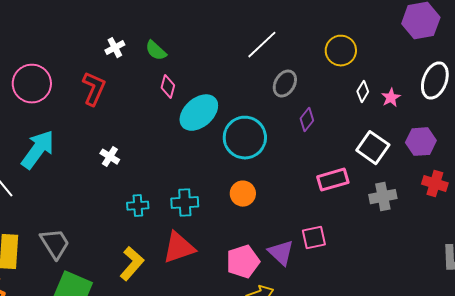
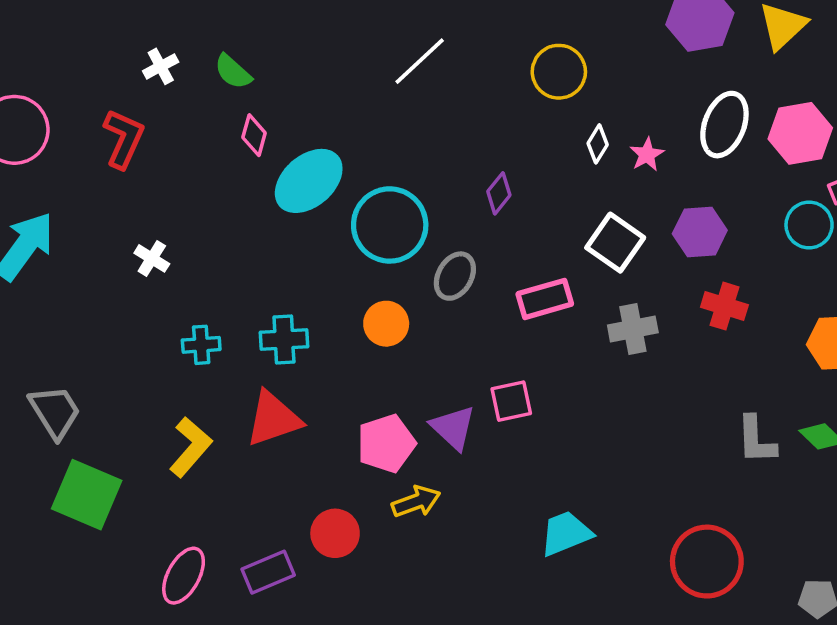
gray ellipse: (285, 84) -> (455, 276), moved

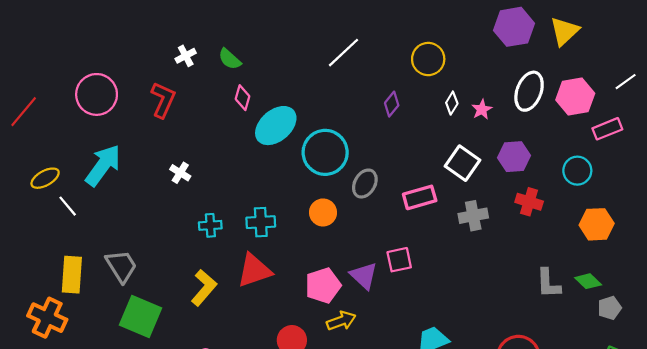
purple diamond: (499, 193) -> (392, 104), moved
cyan circle: (809, 225) -> (577, 171), moved

